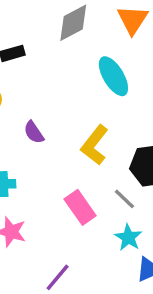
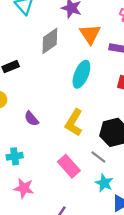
cyan ellipse: (113, 76) -> (81, 74), turned 60

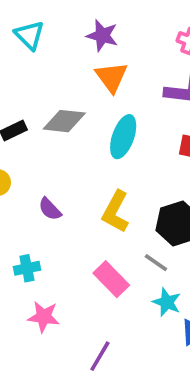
orange triangle: (90, 34) -> (111, 77), moved
gray diamond: (50, 41) -> (64, 121), moved, turned 44

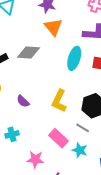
cyan ellipse: (123, 137) -> (74, 58), moved
cyan star: (167, 302) -> (80, 150), moved
pink star: (44, 317) -> (35, 159), moved

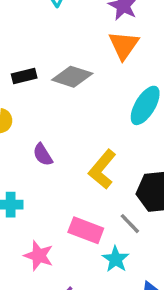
pink rectangle: (59, 138) -> (86, 230), turned -36

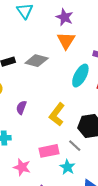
purple semicircle: (43, 155) -> (21, 107), turned 56
pink rectangle: (86, 230) -> (49, 151), turned -30

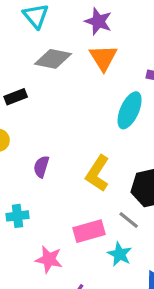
gray diamond: (37, 61) -> (53, 59), moved

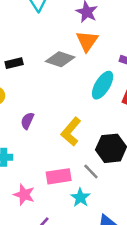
gray diamond: (53, 59) -> (60, 59), moved

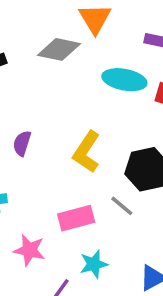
cyan ellipse: (103, 85) -> (124, 80), turned 76
cyan star: (80, 198) -> (94, 264), moved, turned 30

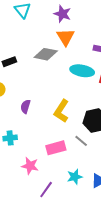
cyan star: (94, 264) -> (75, 177), moved

